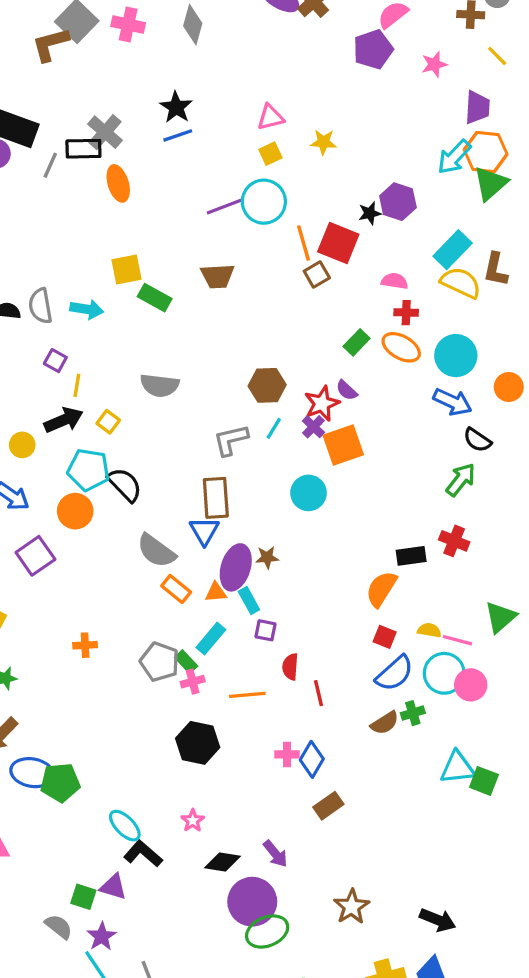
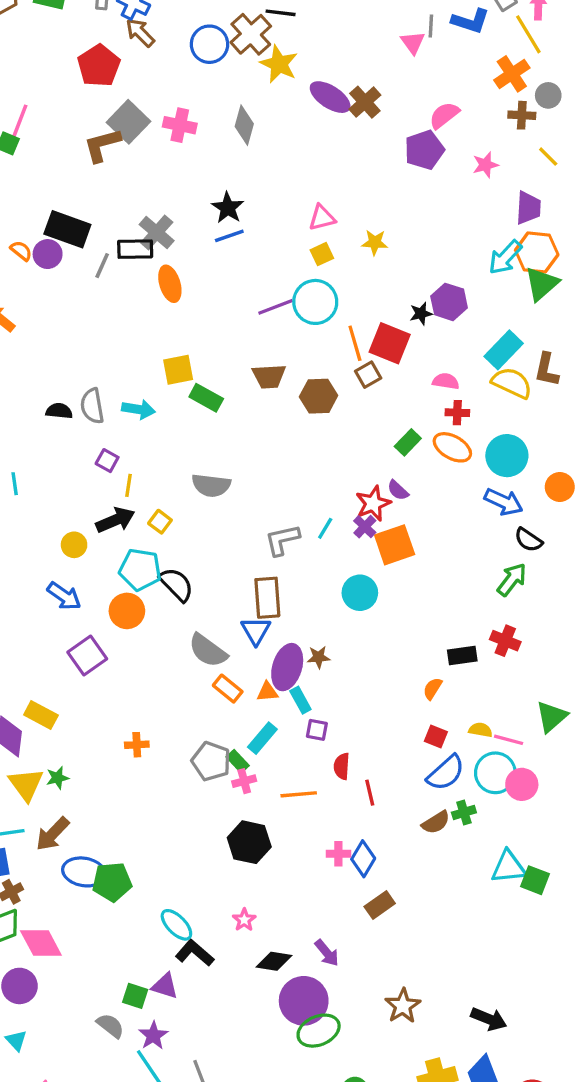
brown hexagon: (267, 385) -> (319, 396), moved
orange semicircle: (381, 589) -> (433, 689), size x0.6

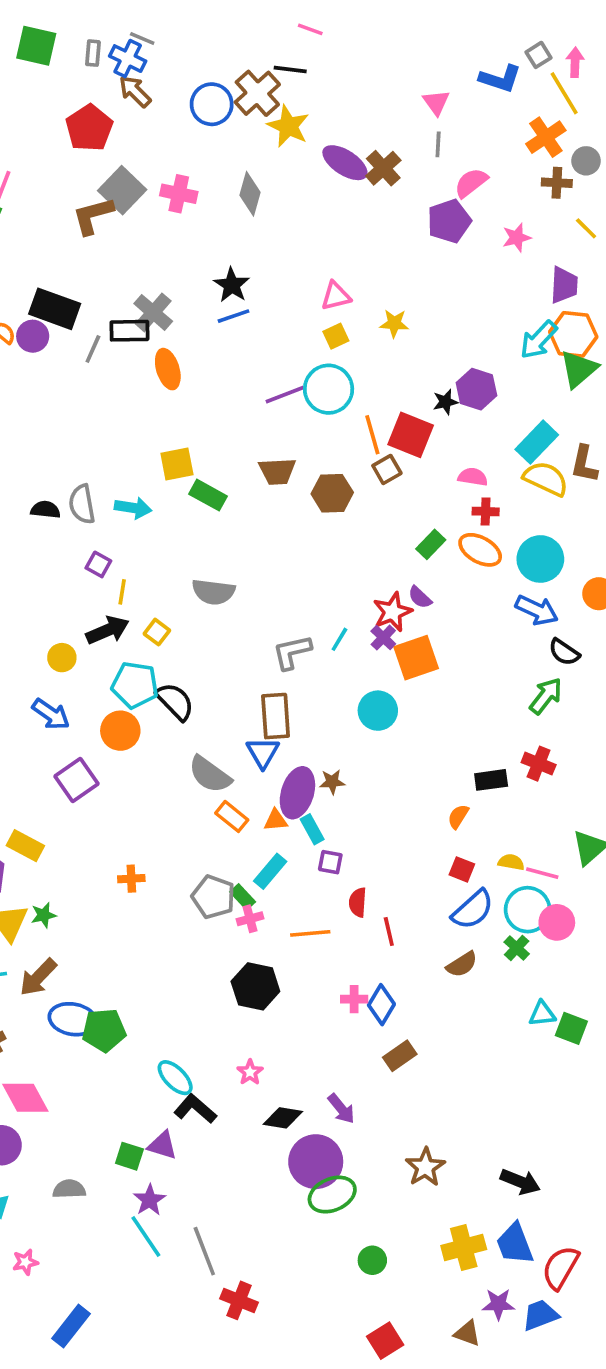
gray line: (431, 26) -> (438, 144), moved
green cross: (464, 812) -> (517, 948), moved, turned -30
cyan triangle: (509, 867) -> (542, 1014), size x0.7
gray semicircle: (110, 1026) -> (69, 1189), moved, turned -40

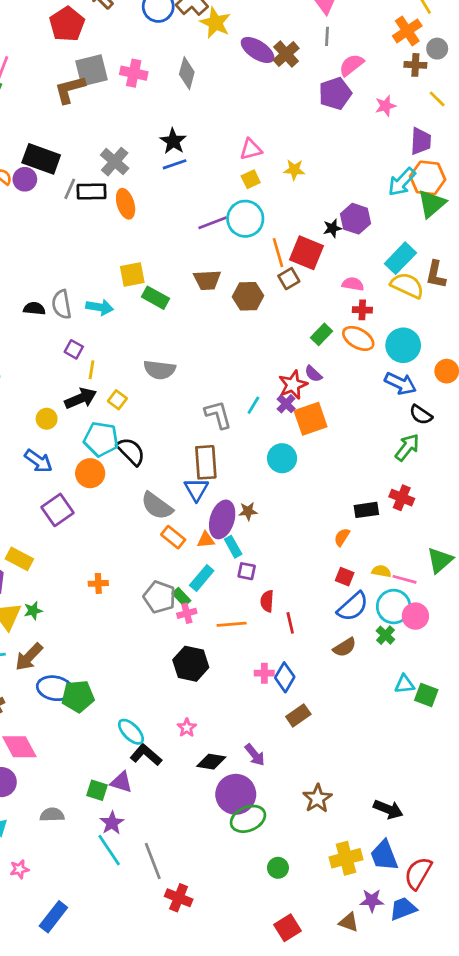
gray square: (122, 190) -> (92, 70), turned 32
black rectangle: (129, 331) -> (92, 191), moved
gray L-shape: (292, 652) -> (218, 415), turned 88

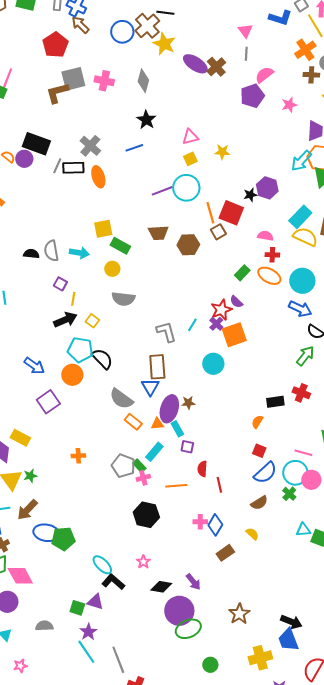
black star: (173, 141) -> (146, 120), moved
yellow circle: (47, 419) -> (112, 269), moved
yellow semicircle: (381, 571) -> (252, 534), moved, turned 32
blue trapezoid: (384, 856) -> (288, 640), moved

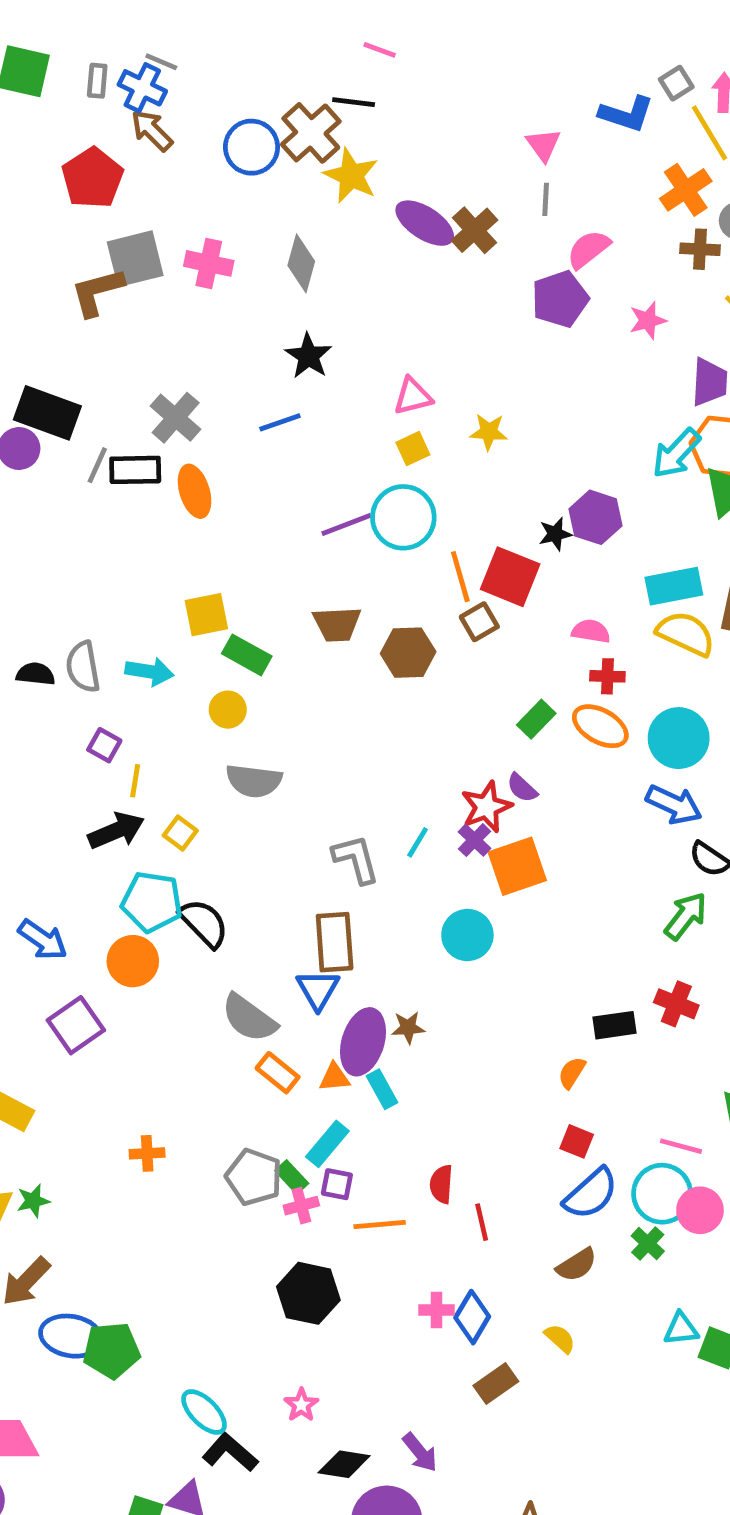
cyan rectangle: (300, 217) -> (674, 586), turned 35
purple square: (187, 447) -> (337, 1184), moved

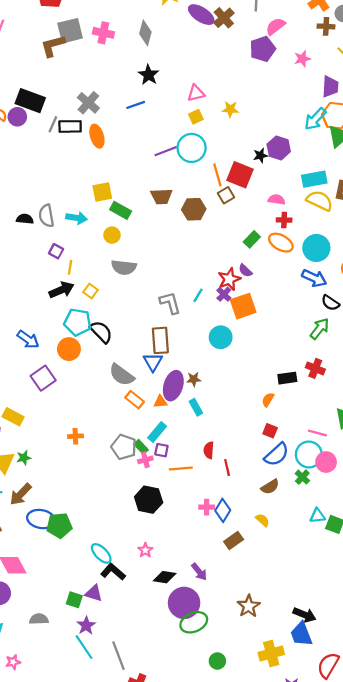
cyan rectangle: (382, 1089) -> (196, 407), moved

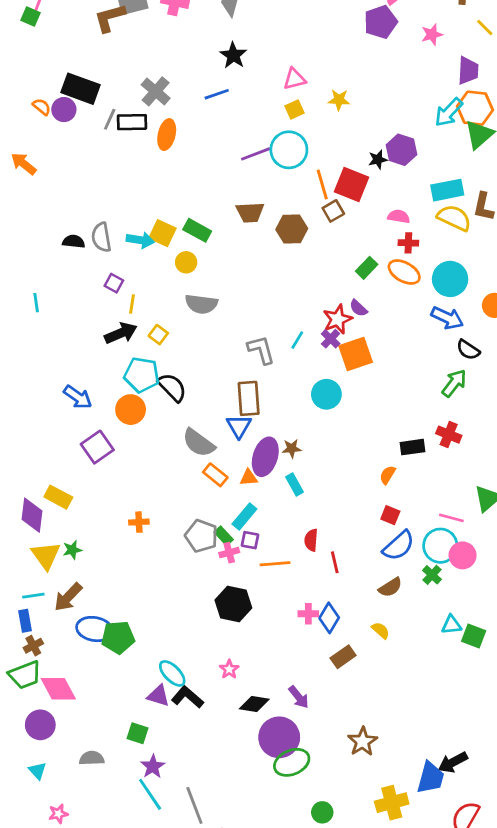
orange ellipse: (97, 136) -> (167, 135), turned 30
yellow square: (102, 192) -> (163, 233), moved, turned 36
purple triangle: (94, 593) -> (158, 696), moved
black arrow: (305, 615) -> (453, 762), moved, turned 130
blue trapezoid: (301, 634) -> (431, 778), turned -144

